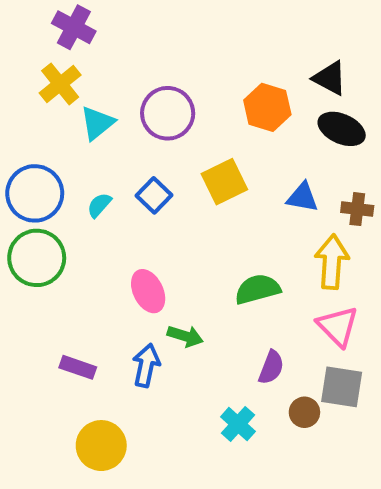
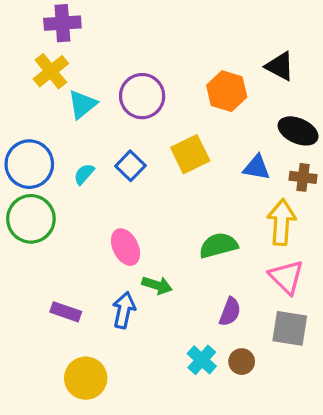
purple cross: (74, 27) -> (62, 23), turned -32
black ellipse: (342, 129) -> (298, 131), moved
brown circle: (304, 412) -> (242, 362), moved

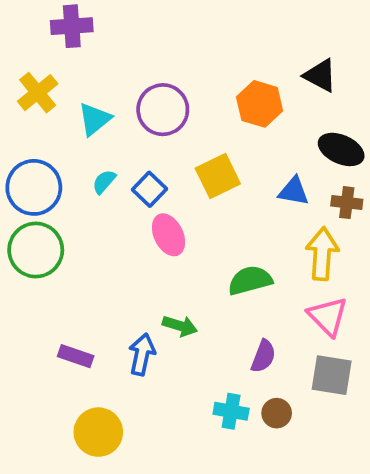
yellow cross: (51, 71) -> (38, 93), moved
cyan semicircle: (84, 174) -> (104, 182), moved
pink ellipse: (125, 247) -> (168, 235), moved
cyan cross: (202, 360) -> (231, 411), turned -32

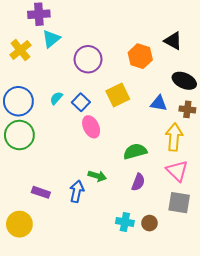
cyan triangle: (95, 119) -> (51, 39), moved
purple semicircle: (263, 356) -> (138, 182), moved
yellow circle: (98, 432) -> (19, 224), moved

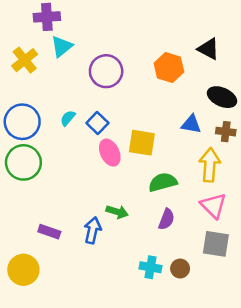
yellow square: (118, 95) -> (142, 143), moved, turned 35

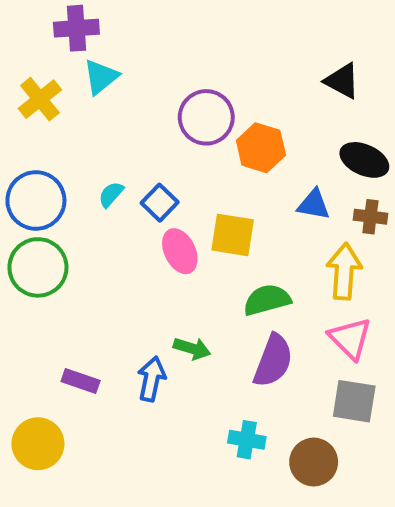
orange hexagon: (169, 67) -> (261, 148), moved
purple circle: (106, 71) -> (206, 117), moved
purple semicircle: (167, 219) -> (273, 361), size x1.5
brown circle: (180, 269) -> (314, 462), moved, size x1.5

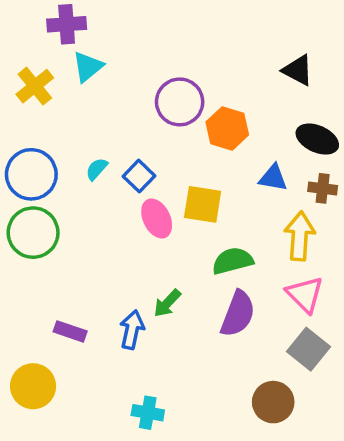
green arrow: (192, 348) -> (167, 303), turned 116
gray square: (354, 401) -> (308, 349), turned 30
cyan cross: (247, 440) -> (148, 413), moved

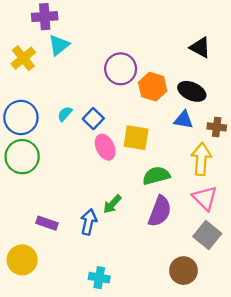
black ellipse: (317, 139) -> (192, 91), moved

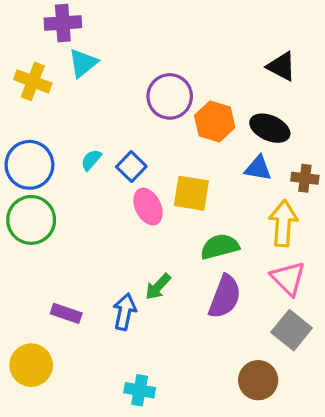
yellow cross: (23, 58) -> (33, 81), turned -30

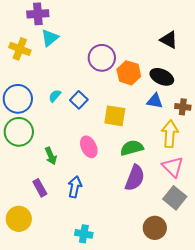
pink ellipse: (148, 207) -> (89, 147), moved
green arrow: (158, 287) -> (51, 156), moved, turned -66
purple rectangle: (66, 313) -> (40, 188), turned 42

